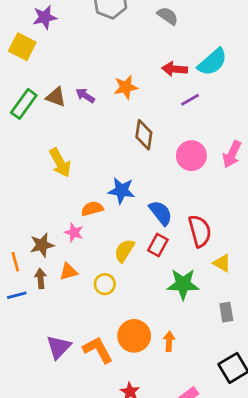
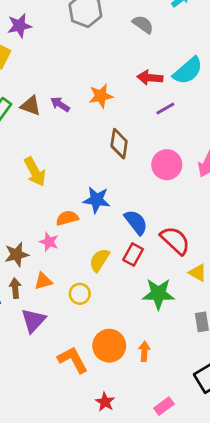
red semicircle: (200, 231) -> (175, 240), turned -32
purple triangle: (59, 347) -> (33, 320), moved

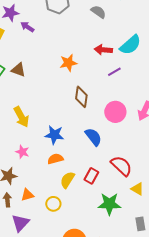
purple arrow: (60, 104) -> (27, 27), moved
blue star: (97, 200) -> (54, 135), moved
orange semicircle: (67, 218) -> (55, 159), moved
blue semicircle: (136, 222) -> (93, 137), moved
pink star: (49, 242) -> (22, 152), moved

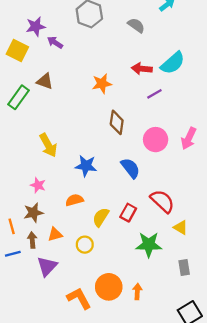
brown triangle: (18, 70) -> (45, 81), moved
pink star: (22, 152) -> (38, 185), moved
orange semicircle: (55, 159) -> (74, 200), moved

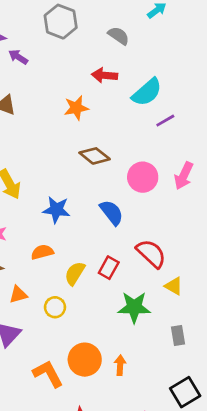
cyan semicircle: (173, 63) -> (147, 92), moved
red arrow: (142, 69) -> (104, 75), moved
purple line: (154, 94) -> (165, 121), moved
brown diamond: (117, 122) -> (95, 156), turned -60

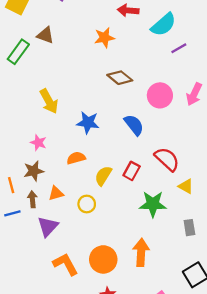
orange circle: (85, 360) -> (103, 259), moved
orange arrow: (120, 365) -> (141, 252), size x1.6
orange L-shape: (48, 374) -> (65, 264), moved

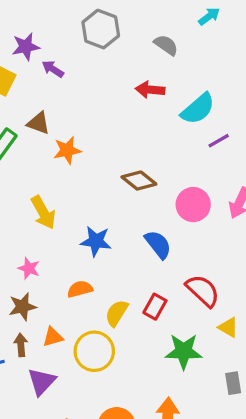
orange star: (104, 38) -> (67, 150), moved
yellow circle: (87, 204) -> (94, 351), size x1.6

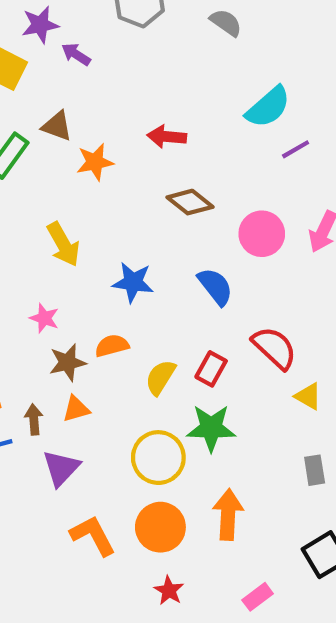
red arrow: (150, 90) -> (167, 137), moved
brown star: (22, 307) -> (68, 363), moved
yellow circle: (94, 351) -> (158, 458), moved
green star: (184, 351) -> (211, 428), moved

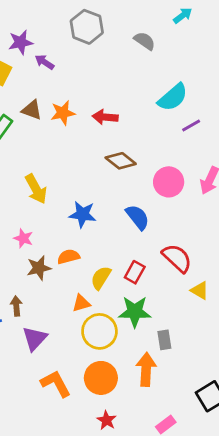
orange star: (95, 162) -> (63, 113), moved
orange triangle: (76, 409) -> (81, 303), moved
gray rectangle: (315, 470) -> (164, 340), moved

